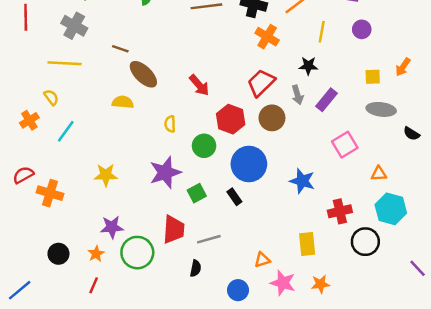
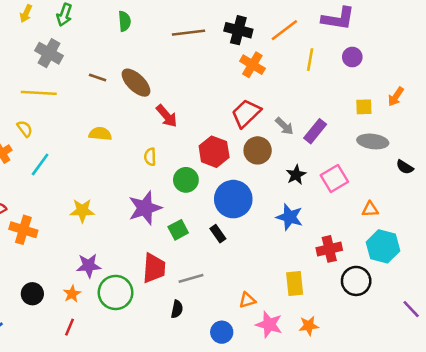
black star: (308, 66) -> (296, 175), moved, turned -30
brown ellipse: (143, 74) -> (136, 83), moved
red arrow: (199, 85) -> (167, 116), moved
gray arrow: (297, 95) -> (284, 126), turned -30

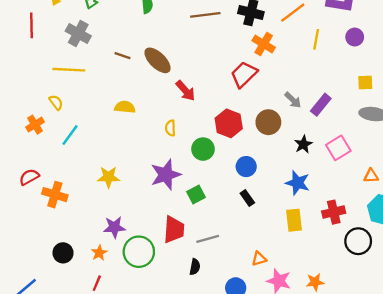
red trapezoid: (246, 113) -> (244, 74), moved
blue circle: (233, 199) -> (246, 167), size x0.6
black rectangle: (218, 234) -> (247, 198), moved
yellow rectangle: (295, 284) -> (294, 220), moved

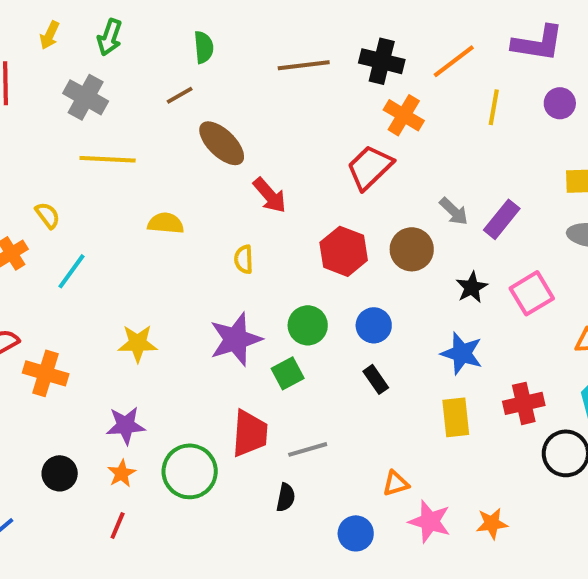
brown line: (123, 56) -> (180, 95), moved, turned -49
yellow line: (69, 70) -> (108, 159), moved
green circle: (203, 149) -> (308, 325), moved
purple star: (114, 227) -> (126, 425), moved

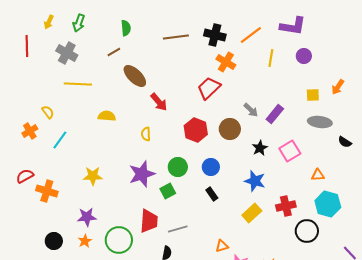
yellow rectangle: (456, 417) -> (252, 213), turned 54

